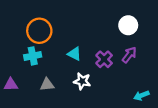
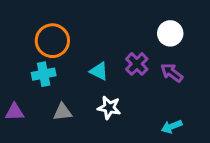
purple arrow: (129, 55) -> (172, 73), turned -91
purple cross: (104, 59) -> (137, 64), moved
cyan arrow: (141, 96) -> (172, 127), moved

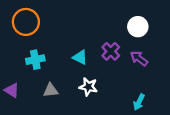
orange circle: (52, 41) -> (26, 22), moved
purple triangle: (15, 112) -> (12, 90), turned 35
cyan arrow: (172, 127) -> (139, 102), turned -42

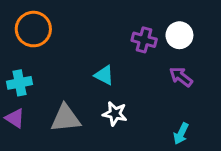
purple cross: (111, 51) -> (144, 40), moved, turned -30
cyan cross: (35, 60) -> (20, 83), moved
gray triangle: (51, 90) -> (66, 118), size x1.5

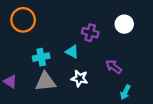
purple cross: (144, 40) -> (90, 33), moved
purple arrow: (181, 77) -> (114, 67), moved
cyan cross: (20, 83) -> (41, 57), moved

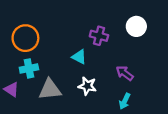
orange circle: (23, 20) -> (25, 38), moved
cyan cross: (41, 57) -> (29, 68), moved
cyan arrow: (125, 92) -> (125, 101), moved

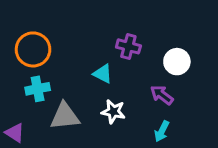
white circle: (136, 26) -> (177, 62), moved
purple triangle: (11, 89) -> (15, 133), moved

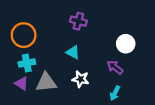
purple cross: (128, 46) -> (78, 21), moved
purple triangle: (15, 133) -> (21, 83), moved

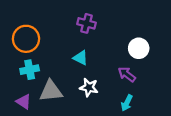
purple triangle: (21, 83) -> (24, 102), moved

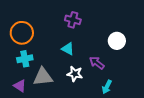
purple arrow: (127, 74) -> (97, 63), moved

